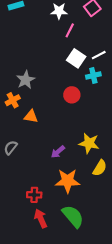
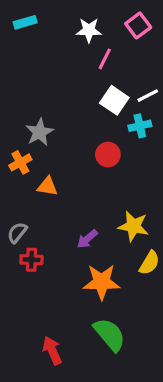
red cross: (34, 195) -> (31, 260), moved
red arrow: (41, 218) -> (52, 350), moved

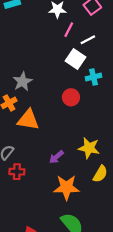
white line: (148, 96) -> (88, 40), moved
orange triangle: (47, 186) -> (28, 120), size x1.5

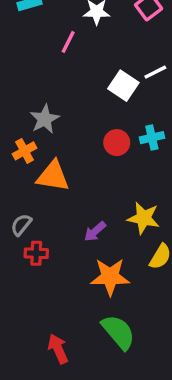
pink line: (69, 30) -> (68, 42), moved
white line: (88, 40) -> (155, 72), moved
cyan cross: (94, 77) -> (152, 138), moved

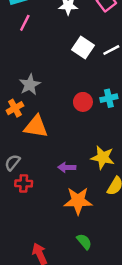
pink line: (68, 42) -> (25, 23), moved
white square: (123, 86) -> (83, 48), moved
purple arrow: (95, 231) -> (67, 167), turned 42
green semicircle: (118, 332) -> (84, 242), size x0.6

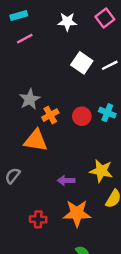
pink line: (25, 23) -> (25, 39), turned 35
cyan cross: (109, 98) -> (107, 113), turned 35
orange cross: (15, 108) -> (50, 115), moved
red cross: (24, 183) -> (38, 219), moved

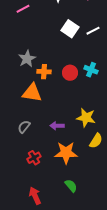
orange cross: (50, 115) -> (44, 72), turned 32
gray semicircle: (13, 176) -> (24, 127), moved
red cross: (38, 219) -> (34, 158), turned -32

